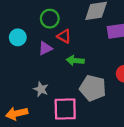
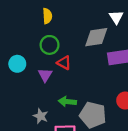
purple triangle: (45, 48) -> (45, 75), turned -32
green arrow: (75, 60) -> (67, 102), moved

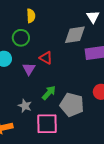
green circle: (50, 45) -> (21, 38), moved
green arrow: (67, 102) -> (49, 93), turned 126

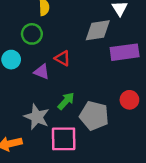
purple triangle: (29, 69) -> (42, 72), turned -40
gray star: (25, 106) -> (37, 117), size x1.5

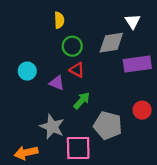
green circle: (32, 34) -> (72, 46), moved
green arrow: (66, 101) -> (82, 101), moved

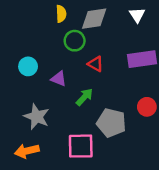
gray diamond: (111, 43) -> (94, 19), moved
red triangle: (77, 70) -> (95, 64), moved
gray star: (52, 127) -> (37, 117), moved

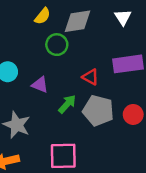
yellow semicircle: (61, 14) -> (43, 16), turned 42
red triangle: (95, 64) -> (90, 77), moved
gray pentagon: (111, 123) -> (98, 111), moved

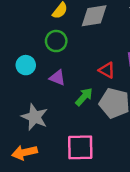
green circle: (57, 45) -> (56, 41), moved

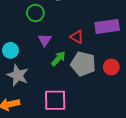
cyan circle: (26, 65) -> (10, 50), moved
purple triangle: (57, 78) -> (45, 40), moved, turned 40

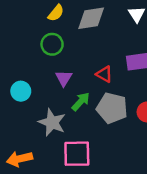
gray star: (18, 75) -> (52, 122), moved

